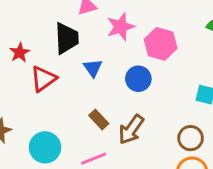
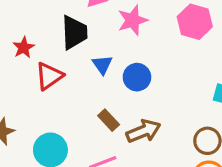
pink hexagon: (161, 44) -> (195, 22), moved
blue circle: (138, 79) -> (137, 77), moved
brown arrow: (131, 129) -> (143, 131), turned -148

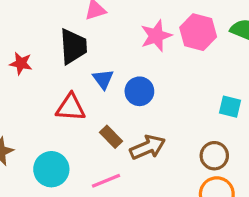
pink star: (133, 20) -> (156, 36), moved
red star: (24, 48) -> (21, 63), turned -30
red triangle: (49, 76) -> (71, 107), moved, turned 40

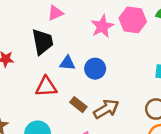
blue triangle: (103, 79) -> (67, 63), turned -42

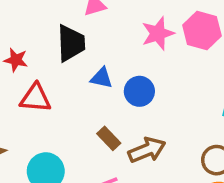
red triangle: (46, 87) -> (35, 98), moved

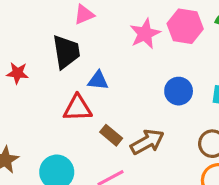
blue circle: (139, 91) -> (179, 91), moved
red triangle: (35, 98) -> (78, 108), moved

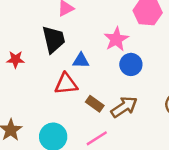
pink star: (145, 34) -> (116, 39), moved
blue circle: (179, 91) -> (131, 64), moved

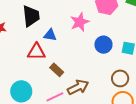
blue circle: (131, 64) -> (103, 45), moved
brown arrow: (124, 107) -> (78, 87), moved

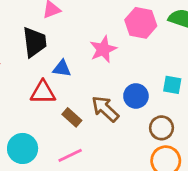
blue circle: (103, 45) -> (136, 96), moved
brown arrow: (78, 87) -> (105, 109), moved, turned -110

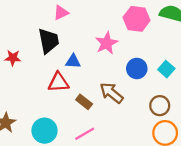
cyan square: (172, 85) -> (166, 69), turned 35
blue circle: (136, 96) -> (137, 69), moved

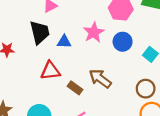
blue triangle: (73, 61) -> (64, 42), moved
blue circle: (137, 69) -> (123, 42), moved

